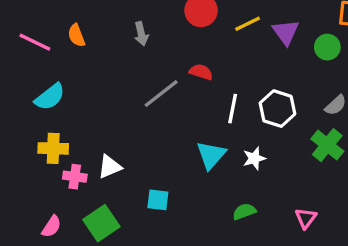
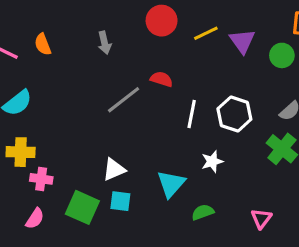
cyan triangle: (211, 155) -> (171, 184), moved
white triangle: (110, 167) -> (114, 169), moved
green square: (101, 223) -> (82, 207), moved, turned -32
pink semicircle: (52, 226) -> (35, 219), moved

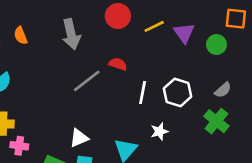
gray arrow: (105, 43) -> (71, 34), size x1.6

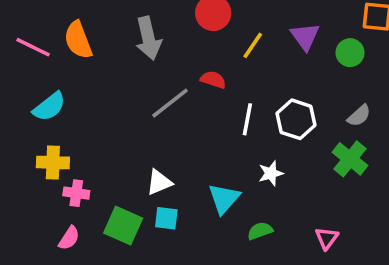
yellow line: (154, 26) -> (253, 45), moved, turned -30
orange semicircle: (21, 35) -> (78, 40), size x1.5

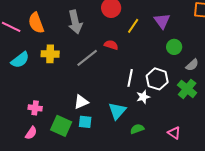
green circle: (350, 53) -> (174, 47), moved
white line: (247, 119) -> (130, 78), moved
white hexagon: (296, 119) -> (157, 79), moved
yellow cross: (53, 162) -> (50, 54), moved
pink triangle: (327, 238) -> (174, 133), turned -32

